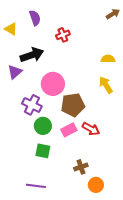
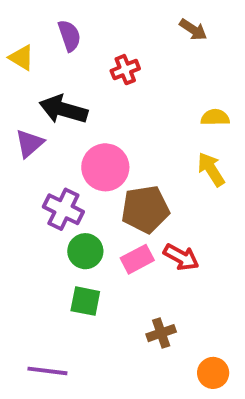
brown arrow: (113, 14) -> (193, 30), moved, turned 64
black arrow: (32, 55) -> (63, 109), turned -145
orange circle: (96, 185) -> (213, 373), moved
purple line: (36, 186) -> (47, 371), moved

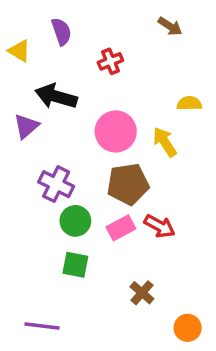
pink circle: (105, 167) -> (116, 131), moved
yellow arrow: (211, 169) -> (165, 142), moved
brown cross: (161, 333) -> (142, 293), turned -30

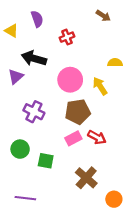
green circle: (75, 221) -> (20, 149), moved
brown cross: (142, 293) -> (86, 178), size x1.5

